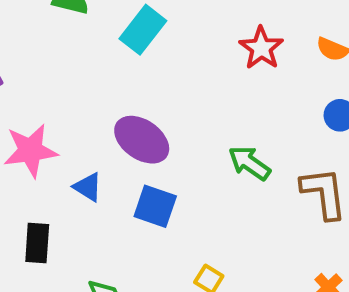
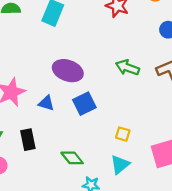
blue square: (155, 206) -> (84, 104), turned -30

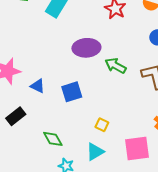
purple ellipse: (68, 71) -> (86, 48), moved, turned -32
black rectangle: (28, 140) -> (16, 116), turned 54

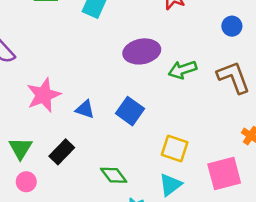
green arrow: (116, 66) -> (182, 70), turned -40
blue square: (72, 92) -> (130, 111), turned -30
yellow square: (102, 125) -> (175, 149), size x1.5

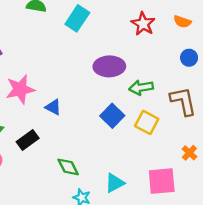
blue square: (130, 111) -> (112, 116), moved
yellow square: (175, 149) -> (147, 122), moved

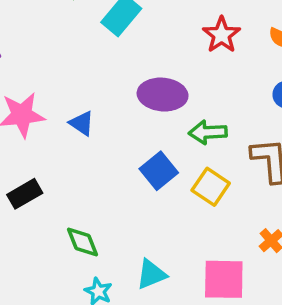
blue triangle: (53, 107) -> (82, 123), moved

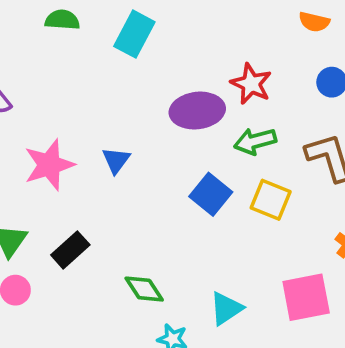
red star: (222, 35) -> (251, 84), moved
blue triangle: (82, 123) -> (116, 160), turned 44

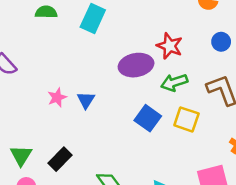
pink star: (49, 165) -> (57, 98), moved, size x0.6

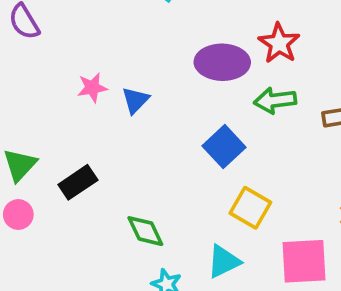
yellow square: (186, 119) -> (250, 208), moved

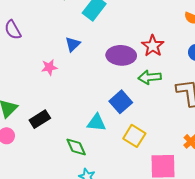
blue triangle: (135, 100) -> (73, 44), moved
cyan triangle: (224, 261) -> (97, 123), moved, turned 30

